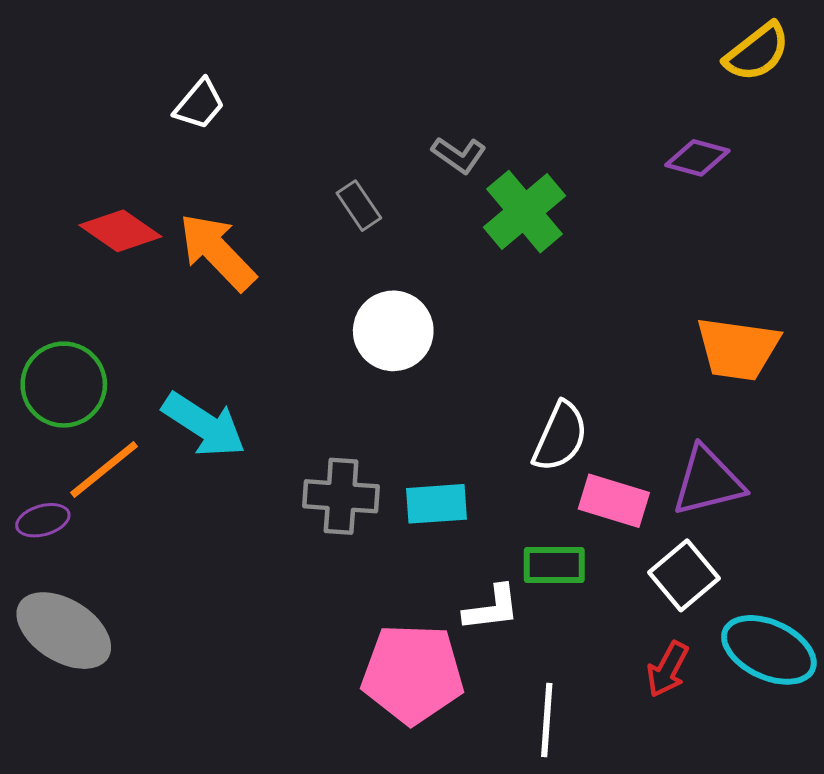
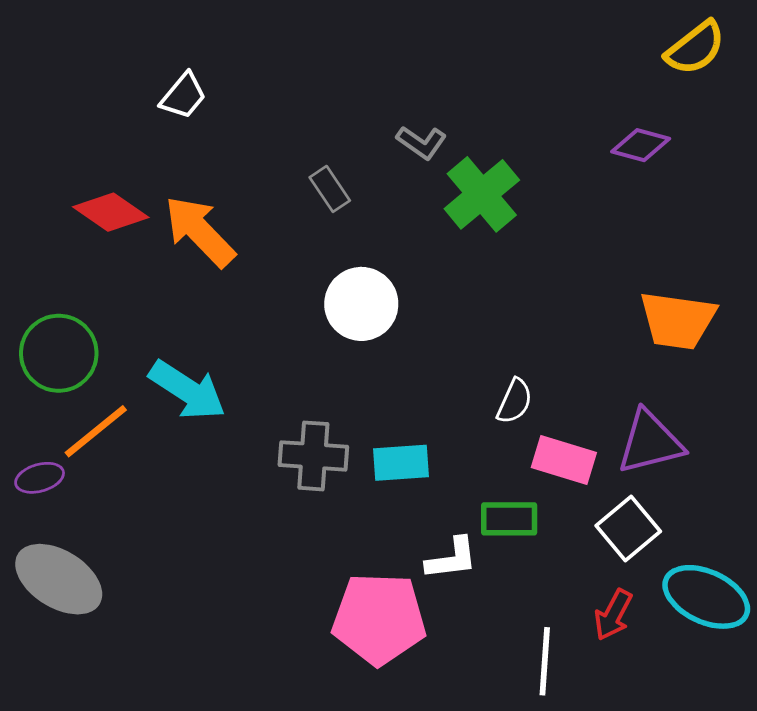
white semicircle: (560, 437) -> (515, 401), size x0.7
white line: (547, 720) -> (545, 661), moved

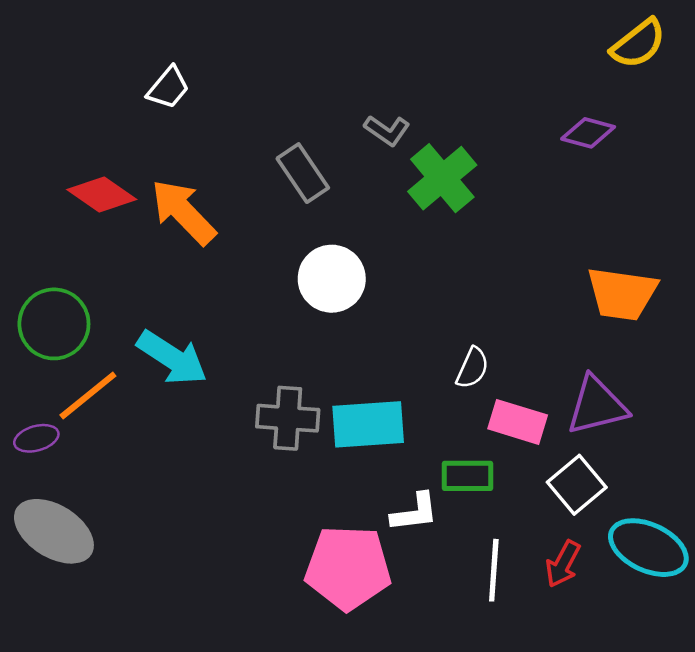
gray rectangle: (330, 189) -> (303, 173), size x1.4
cyan rectangle: (401, 463) -> (368, 424), size x1.4
white line: (545, 661) -> (494, 570), moved

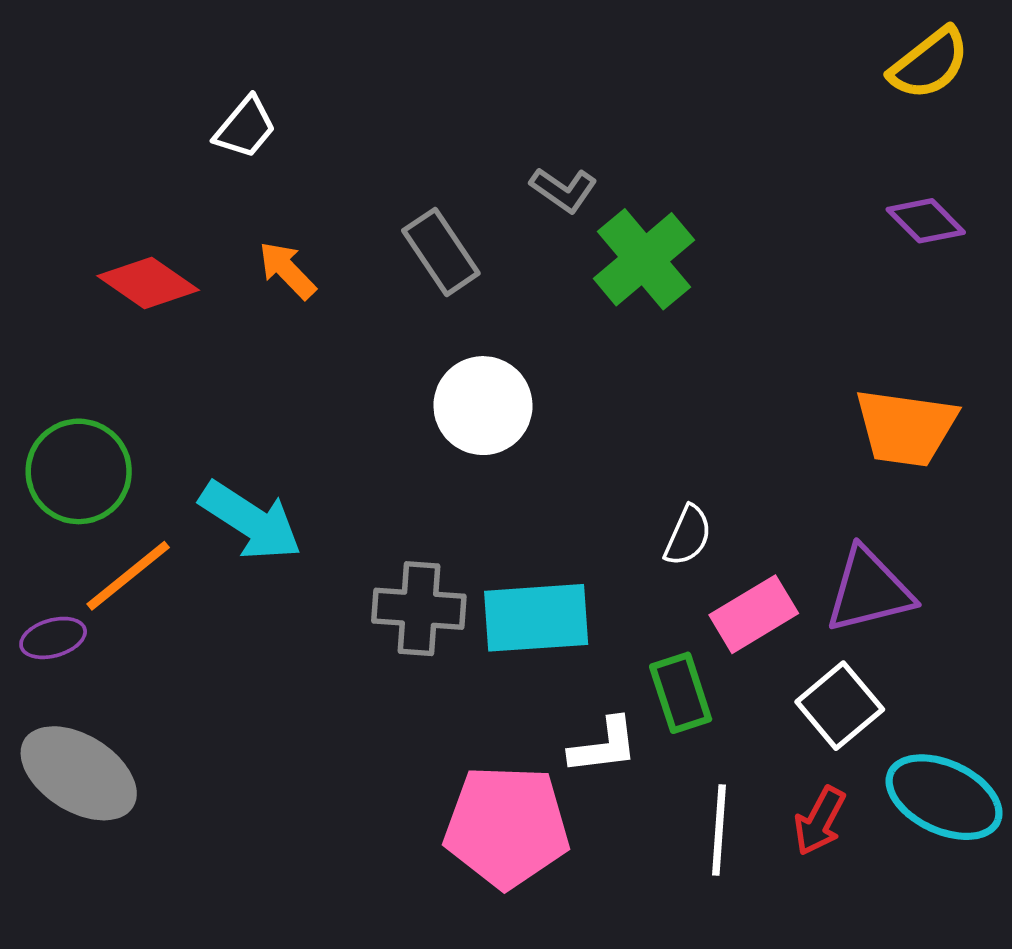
purple diamond: (588, 133) -> (926, 221), moved, turned 30
orange arrow: (183, 212) -> (287, 270), moved, size x0.6
pink rectangle: (518, 422) -> (754, 614), turned -48
green rectangle: (467, 476) -> (681, 693), turned 72

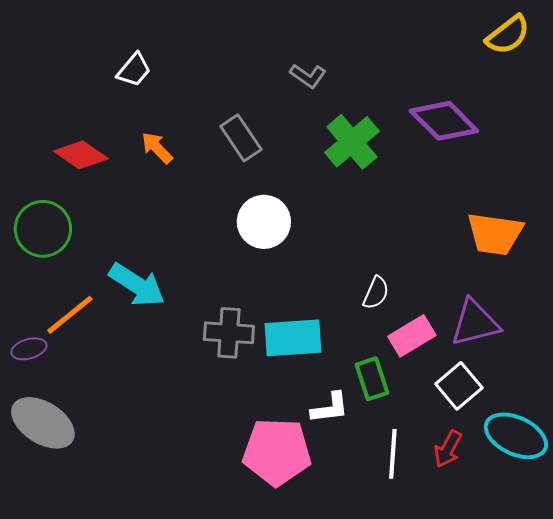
gray L-shape: (563, 190) -> (308, 76), moved
purple diamond: (926, 221) -> (444, 121), moved, size x1.6
green circle: (79, 471) -> (43, 229), moved

